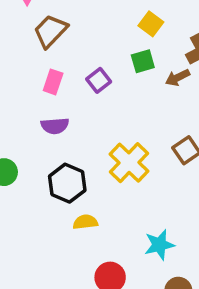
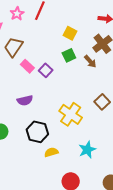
brown arrow: (178, 78) -> (90, 61), turned -96
pink rectangle: (53, 82) -> (27, 66), moved, turned -56
cyan star: (159, 245) -> (87, 150), moved

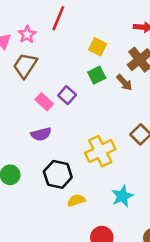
pink star: (17, 14) -> (27, 34), moved
pink rectangle: (27, 66) -> (44, 102), moved
yellow cross: (71, 114) -> (100, 151), turned 30

